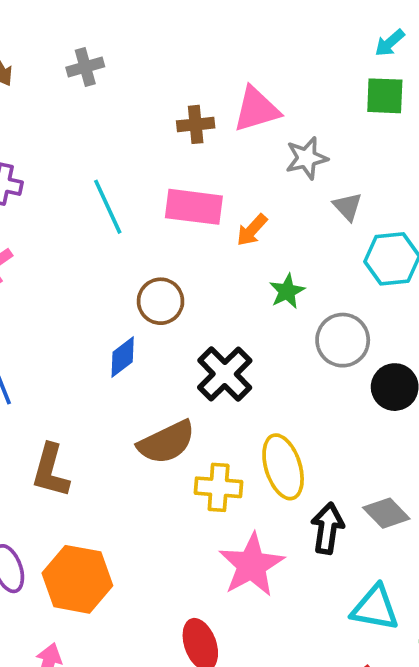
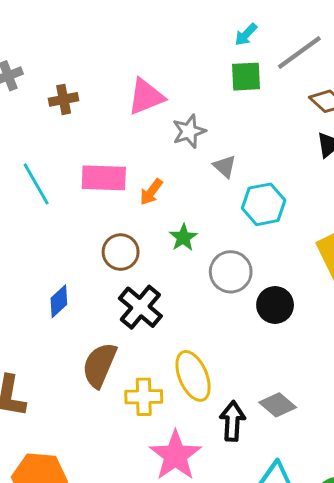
brown cross: (196, 124) -> (64, 99), moved
brown circle: (161, 301) -> (121, 252), moved
brown semicircle: (166, 442) -> (99, 365), turned 144

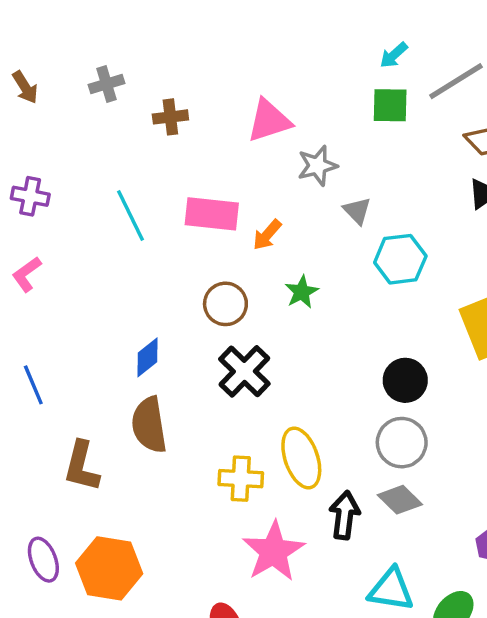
gray circle: (231, 272) -> (402, 443), moved
brown semicircle: (99, 365) -> (149, 425), moved, turned -36

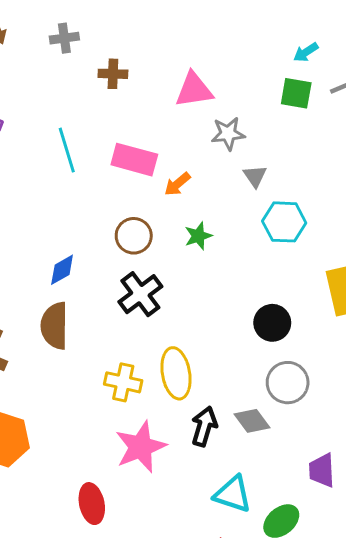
gray circle: (402, 443) -> (288, 383), moved

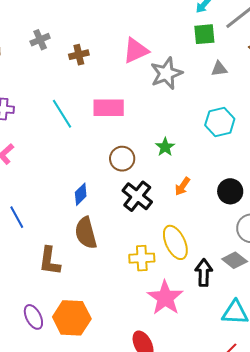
gray star: (228, 134) -> (166, 73), size x1.4
gray triangle: (255, 176) -> (219, 69), moved, turned -48
orange arrow: (177, 184) -> (182, 186), moved

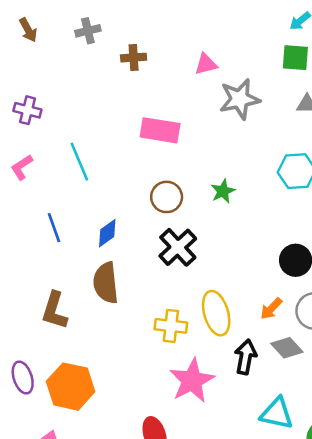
pink triangle: (136, 51) -> (206, 64), size x0.7
cyan line: (62, 114) -> (79, 162), moved
orange arrow: (182, 186) -> (271, 309), moved
blue line: (17, 217) -> (54, 228), moved

